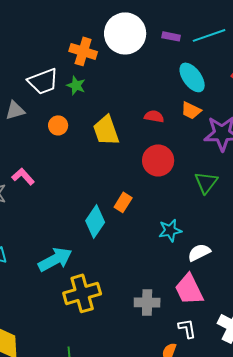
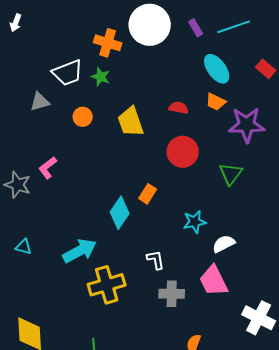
purple rectangle: (171, 36) -> (196, 28), turned 48
pink L-shape: (23, 176) -> (48, 168), turned -85
white L-shape: (187, 328) -> (156, 260), moved

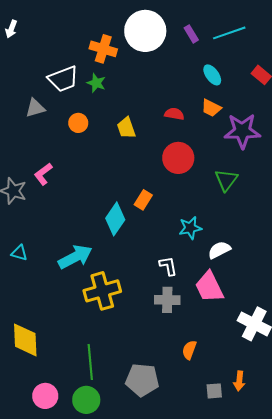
cyan ellipse: (217, 69) -> (212, 75), size x0.7
yellow trapezoid: (131, 122) -> (126, 128), size x0.7
white L-shape: (156, 260) -> (168, 266), moved

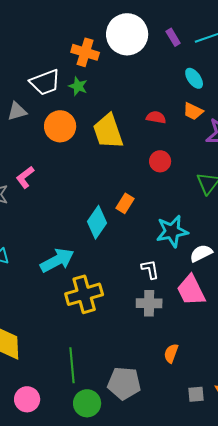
orange circle: (78, 123) -> (60, 126), size x1.6
yellow trapezoid: (126, 128) -> (108, 131), size x1.6
red circle: (178, 158) -> (160, 161), size x0.7
cyan star: (190, 228) -> (172, 231), size x1.4
green circle: (86, 400) -> (87, 403), moved

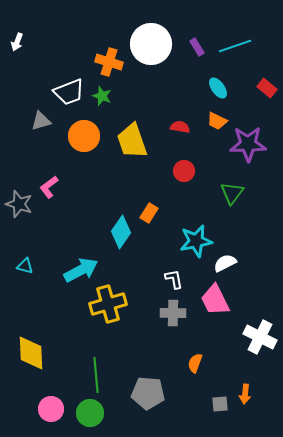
green circle: (87, 403) -> (90, 413), moved

